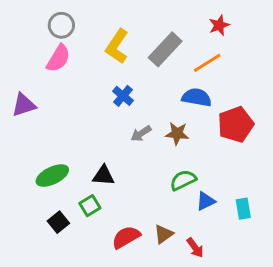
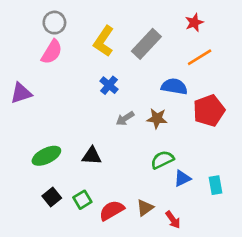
orange line: (207, 63) -> (200, 57), moved
green square: (90, 206) -> (82, 200), moved

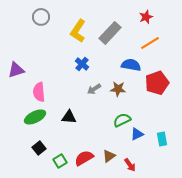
pink semicircle: (52, 52) -> (39, 92), moved, turned 144
green square: (82, 200) -> (60, 161), moved

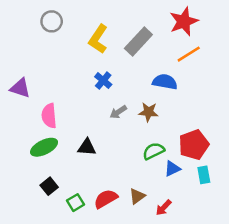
red star: (146, 17) -> (184, 21), size x1.6
purple triangle: (16, 70) -> (20, 88), turned 36
red pentagon: (157, 83) -> (194, 145), moved
red arrow: (130, 165) -> (164, 208), turned 80

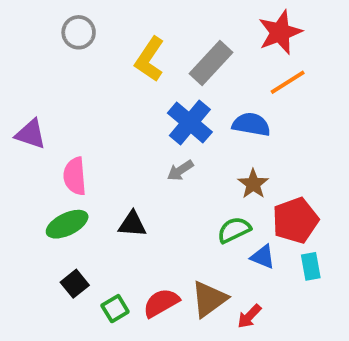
blue cross: (103, 81) -> (190, 122), moved, size x1.6
brown star: (148, 112) -> (253, 184), moved, turned 30
blue triangle: (172, 169) -> (263, 257), turned 48
brown triangle: (137, 196) -> (209, 299), size x1.5

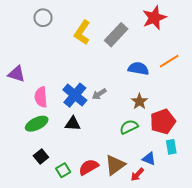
orange line: (288, 82) -> (169, 61), moved
blue cross: (190, 122) -> (75, 95), moved
blue triangle: (263, 257) -> (149, 159), moved

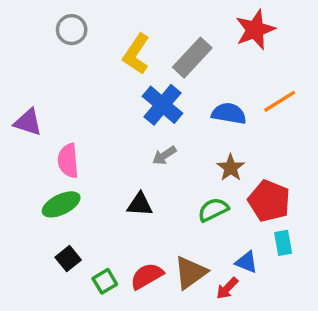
blue cross: (75, 95) -> (162, 105), moved
red pentagon: (163, 122) -> (269, 201), turned -30
black triangle: (73, 124) -> (140, 204), moved

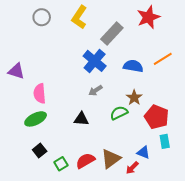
yellow L-shape: (136, 54) -> (79, 17), moved
green semicircle: (213, 210) -> (119, 113), moved

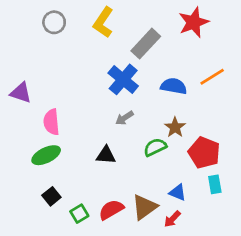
blue triangle: (143, 153) -> (178, 192), moved

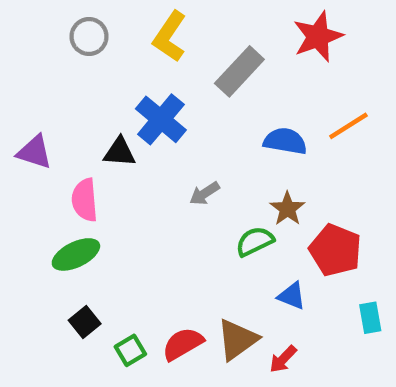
blue cross: (123, 79) -> (161, 119), moved
black triangle: (106, 155) -> (120, 152), moved
cyan rectangle: (215, 184) -> (370, 318), moved
blue triangle: (178, 192) -> (292, 296), moved

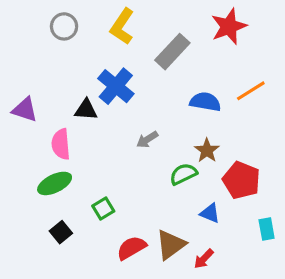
green square: (130, 350) -> (103, 209), moved

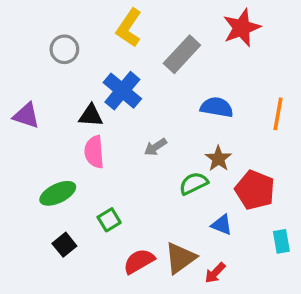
gray circle: (64, 26) -> (64, 49), moved
orange line: (251, 91) -> (278, 114), moved, turned -48
pink semicircle: (61, 144) -> (94, 152), moved

